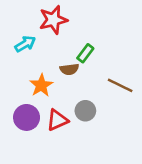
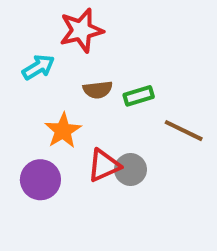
green rectangle: (85, 53) -> (139, 96), moved, turned 36
brown semicircle: (69, 69) -> (98, 90), moved
red triangle: (57, 120) -> (104, 165), moved

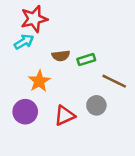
red star: (81, 30) -> (34, 19), moved
red triangle: (104, 165) -> (65, 116), moved
gray circle: (130, 169) -> (96, 105), moved

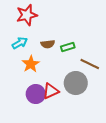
cyan arrow: (24, 42) -> (20, 43), moved
gray circle: (96, 105) -> (76, 83), size x1.5
purple circle: (25, 112) -> (36, 94), moved

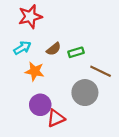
brown semicircle: (48, 44) -> (54, 49), turned -32
orange star: (31, 64) -> (35, 71), turned -30
red triangle: (51, 91) -> (56, 118), moved

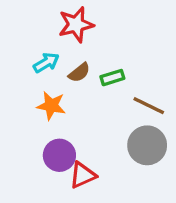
red star: (30, 17) -> (76, 25), moved
cyan arrow: (22, 48) -> (46, 63), moved
gray circle: (85, 93) -> (147, 145), moved

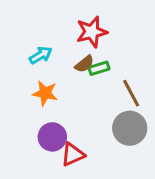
red star: (76, 25) -> (92, 32), moved
brown semicircle: (79, 73) -> (84, 64), moved
brown line: (149, 106) -> (131, 93), turned 36

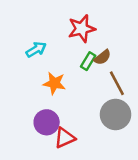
brown semicircle: (84, 64) -> (103, 57), moved
green rectangle: (99, 68) -> (88, 61), turned -42
orange star: (45, 93) -> (54, 83), moved

